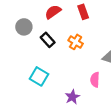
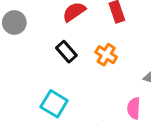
gray circle: (24, 27) -> (14, 23), moved

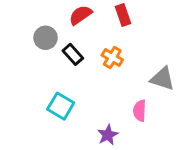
gray circle: (14, 23) -> (46, 38), moved

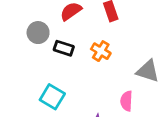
black rectangle: (73, 54) -> (64, 48), turned -30

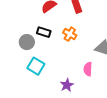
gray circle: (38, 33) -> (27, 42), moved

